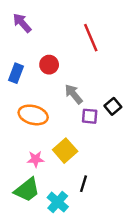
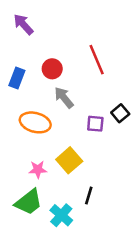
red line: (91, 38) -> (97, 60), moved
gray arrow: (74, 94) -> (64, 98), moved

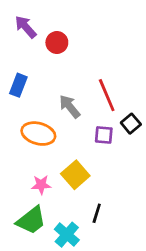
red line: (97, 60) -> (107, 95), moved
red circle: (52, 69) -> (57, 42), moved

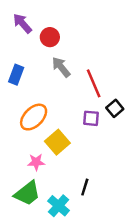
gray arrow: (70, 107) -> (61, 67), moved
orange ellipse: (38, 134) -> (34, 117), turned -60
yellow square: (75, 175) -> (57, 142), moved

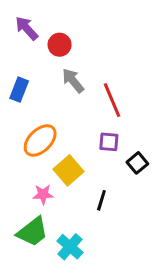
black square: (115, 108) -> (137, 163), moved
black line: (85, 187) -> (101, 200), moved

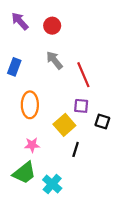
red circle: (60, 45) -> (52, 26), moved
orange ellipse: (40, 140) -> (30, 105), turned -45
black square: (137, 163) -> (102, 122), turned -32
yellow square: (69, 170) -> (64, 125), moved

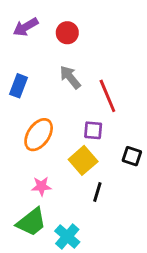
purple arrow: (20, 21) -> (26, 27), turned -78
orange ellipse: (30, 105) -> (39, 135), turned 35
purple square: (81, 106) -> (93, 130), moved

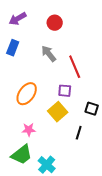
red circle: (67, 33) -> (55, 23), moved
blue rectangle: (18, 86) -> (13, 48), moved
black line: (97, 192) -> (79, 133), moved

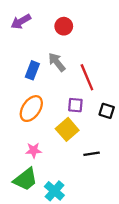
blue rectangle: (13, 48) -> (32, 70), moved
black square: (92, 109) -> (107, 111), moved
black line: (79, 133) -> (92, 154), turned 64

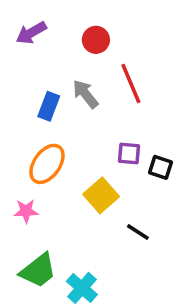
red line: (87, 77) -> (131, 84), moved
purple square: (75, 105) -> (129, 153), moved
pink star: (34, 150) -> (26, 211), moved
black line: (92, 154) -> (138, 232), turned 42

